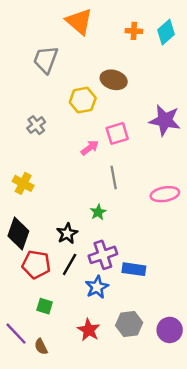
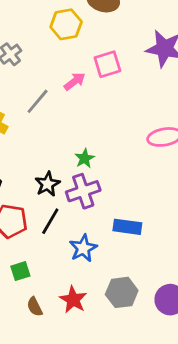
gray line: (114, 177) -> (38, 101), moved, turned 50
purple cross: (103, 255) -> (83, 191), moved
green square: (45, 306) -> (20, 271), turned -35
brown semicircle: (41, 347) -> (35, 307), moved

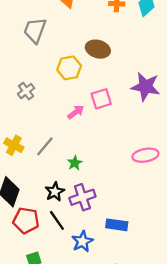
gray line: (38, 101) -> (45, 146), moved
green star: (85, 158) -> (75, 163), moved
black line: (50, 221) -> (57, 220), turned -65

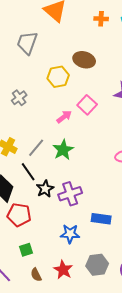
pink square: (101, 99) -> (87, 105), turned -30
green star: (75, 163) -> (63, 150), moved, size x1.5
black line: (57, 220) -> (28, 172), moved
blue star: (82, 241) -> (70, 234), turned 30

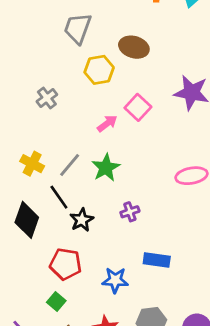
gray trapezoid: (27, 43) -> (78, 28), moved
purple cross: (70, 194) -> (130, 212), moved, size x0.6
red pentagon: (19, 215) -> (66, 264), moved
green square: (26, 250) -> (56, 302), turned -32

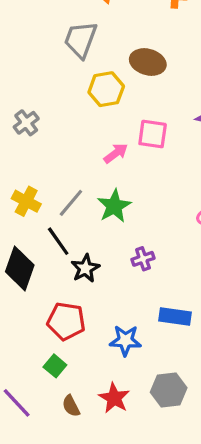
gray cross: (47, 98) -> (26, 123), moved
pink square: (138, 107) -> (153, 134), turned -35

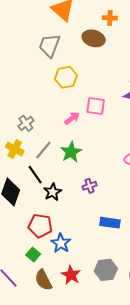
brown ellipse: (148, 62) -> (94, 38), moved
gray cross: (26, 123) -> (26, 123), moved
blue star: (125, 340) -> (61, 243), moved, turned 30
brown semicircle: (71, 406) -> (43, 280), size x1.5

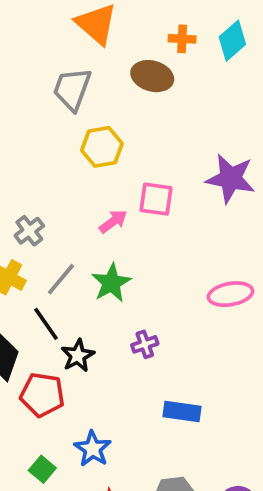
red pentagon: (40, 226) -> (42, 395), moved

